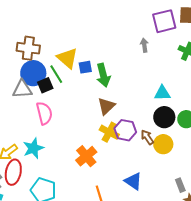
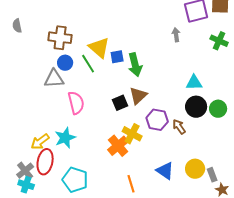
blue circle: (33, 73) -> (65, 63), size x0.6
black square: (45, 85) -> (120, 103), moved
yellow cross: (109, 132) -> (132, 134), moved
yellow circle: (163, 144) -> (195, 169), moved

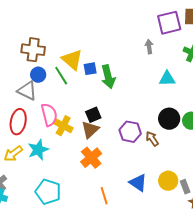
gray triangle: (54, 79) -> (27, 91), turned 30
cyan triangle: (194, 83) -> (167, 79), moved
brown triangle: (138, 96) -> (90, 130), moved
yellow cross: (132, 134) -> (63, 126), moved
red ellipse: (45, 162) -> (18, 122), moved

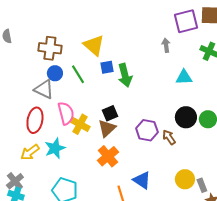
yellow triangle: (72, 60) -> (94, 45), moved
blue triangle: (138, 183) -> (142, 180), moved

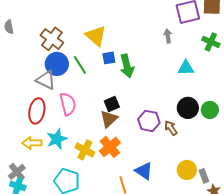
brown cross: (50, 48) -> (52, 39), turned 30
blue circle: (55, 73) -> (57, 64), size x1.5
yellow cross: (80, 124) -> (85, 150), moved
yellow arrow: (30, 152) -> (32, 143), turned 36

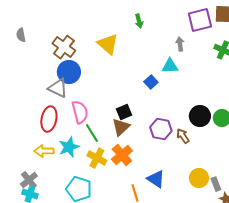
blue square: (109, 58) -> (151, 82), moved, turned -32
green line: (80, 65) -> (92, 133), moved
green arrow: (127, 66) -> (139, 21), moved, size x0.6
cyan triangle: (186, 68) -> (170, 66), moved

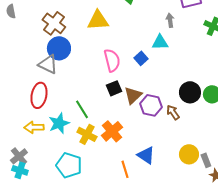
yellow triangle: (108, 44) -> (98, 20), turned -45
pink semicircle: (80, 112) -> (112, 60), moved
brown triangle: (121, 127) -> (133, 95), moved

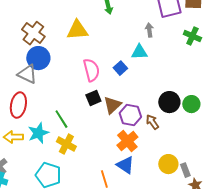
orange cross: (112, 131) -> (127, 141), moved

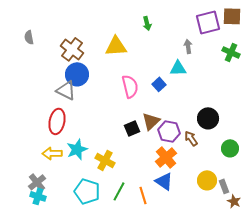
black square: (93, 98) -> (132, 128), moved
green circle: (191, 104) -> (230, 148), moved
green line: (61, 119) -> (119, 191), moved, turned 60

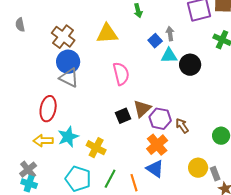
gray arrow: (188, 46) -> (170, 34), moved
blue square: (159, 84) -> (155, 41), moved
gray triangle: (66, 90) -> (69, 78), moved
black circle: (208, 118) -> (190, 65), moved

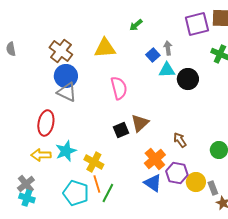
green arrow: (138, 11) -> (136, 25), turned 64
gray semicircle: (20, 25) -> (11, 49), moved
purple hexagon: (160, 119) -> (177, 173), moved
orange line: (134, 183) -> (97, 184), moved

